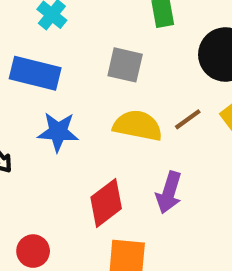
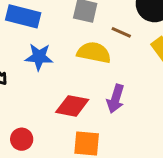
brown line: (188, 119) -> (121, 32), moved, turned 60
red diamond: (106, 203) -> (72, 106), turned 48

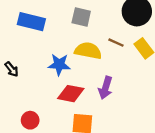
brown line: (121, 32) -> (116, 43), moved
blue star: (39, 57) -> (59, 65), moved

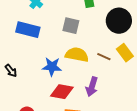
brown line: (116, 43) -> (104, 57), moved

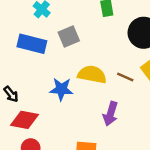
gray square: (71, 26) -> (69, 36), moved, turned -36
red diamond: (62, 92) -> (24, 120), moved

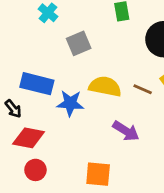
blue rectangle: (32, 44) -> (37, 84), moved
purple arrow: (110, 114) -> (126, 131), turned -75

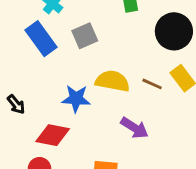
blue rectangle: (37, 84) -> (41, 39), moved, turned 40
red diamond: (29, 138) -> (53, 135), moved

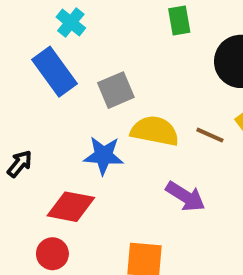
gray square: (85, 36) -> (116, 90), moved
black arrow: (16, 104) -> (20, 164), turned -102

